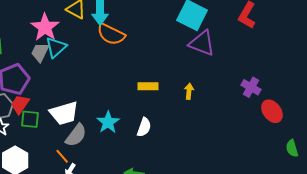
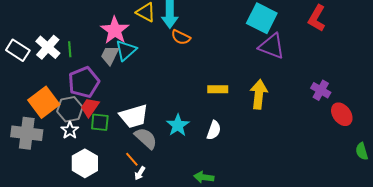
orange semicircle: (111, 34) -> (181, 37), size x0.7
yellow arrow: (189, 91) -> (259, 94), size x1.8
gray semicircle: (76, 135) -> (146, 138), turned -85

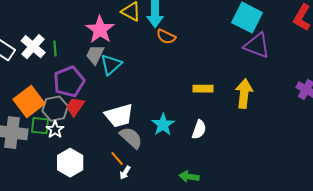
cyan triangle: (126, 50) -> (111, 65), moved
green square: (100, 122) -> (40, 126), moved

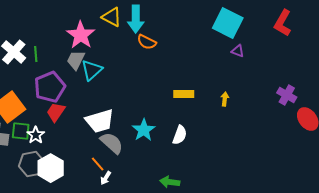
purple triangle: (257, 46) -> (238, 51), size x0.5
yellow arrow: (244, 94) -> (225, 99), size x0.5
gray hexagon: (55, 109) -> (32, 164), moved

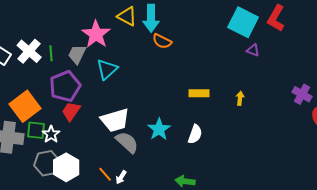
red L-shape: (283, 23) -> (276, 18), moved
gray trapezoid: (76, 60) -> (77, 54), moved
orange line: (98, 164) -> (105, 174), moved

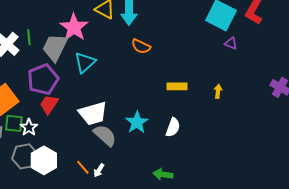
orange semicircle: (162, 41) -> (141, 46), moved
green line: (51, 53) -> (29, 37), moved
gray trapezoid: (77, 54) -> (55, 47), size x1.4

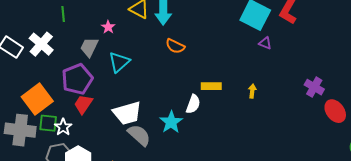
pink star: (74, 27) -> (108, 27), size x0.5
green line: (29, 37) -> (63, 14), moved
gray trapezoid: (55, 47) -> (89, 47), size x0.7
white semicircle: (173, 127) -> (193, 104), moved

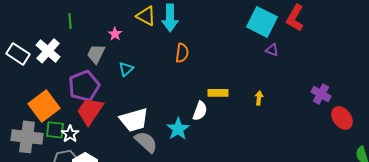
orange semicircle: (175, 46) -> (182, 53), turned -108
cyan triangle: (119, 62) -> (126, 69), size x0.7
red trapezoid: (83, 104) -> (90, 111), size x1.4

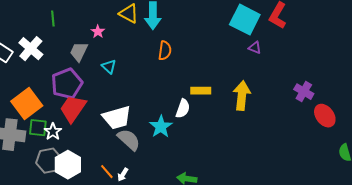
cyan triangle: (126, 69) -> (109, 67), turned -35
yellow arrow: (259, 98) -> (242, 96), size x2.0

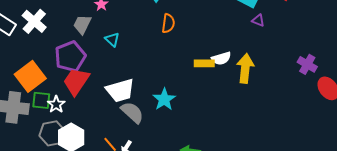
white semicircle: (183, 109) -> (221, 58), moved, turned 54

